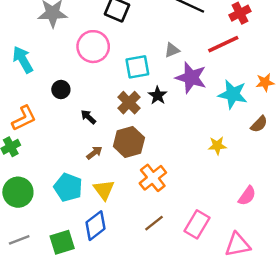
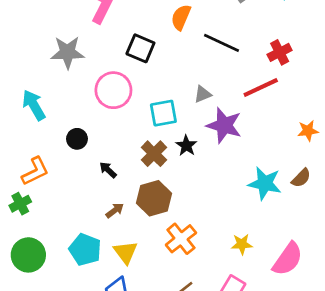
cyan star: (233, 94) -> (265, 183), moved
yellow star: (217, 146) -> (242, 244), moved
pink semicircle: (247, 196) -> (288, 259), size x1.5

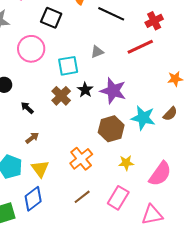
purple star: (224, 125) -> (113, 91), moved
brown hexagon: (154, 198) -> (111, 129), moved

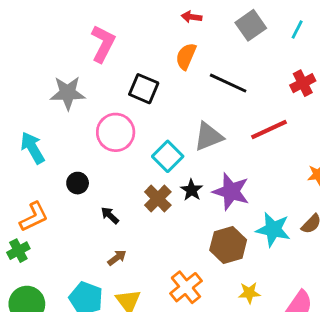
red cross: (154, 21) -> (303, 83), moved
gray triangle: (97, 52) -> (208, 137), size x1.6
cyan square: (68, 66) -> (168, 156), turned -35

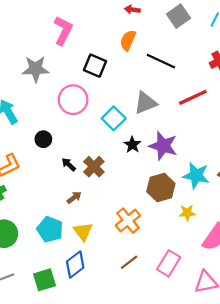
brown cross: (158, 199) -> (94, 167), moved
yellow star: (249, 293) -> (187, 213), moved

